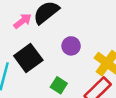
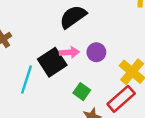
pink arrow: (23, 21) -> (69, 52), moved, turned 30

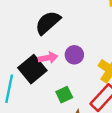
green square: (82, 92) -> (64, 95), turned 35

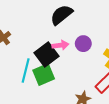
green square: (64, 95) -> (44, 75), moved, size x1.5

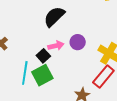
black square: (46, 54) -> (43, 56), size x0.6

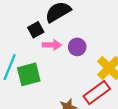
black square: (43, 56) -> (36, 30), moved

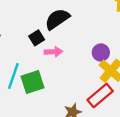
purple circle: (77, 47) -> (101, 53), moved

